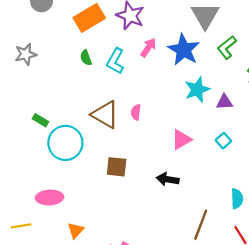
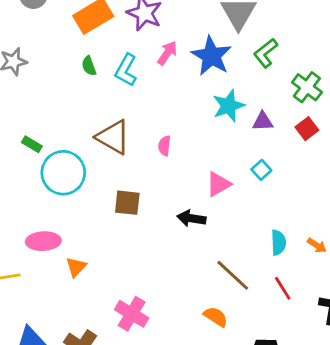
pink semicircle: (136, 112) -> (164, 146), moved
pink triangle: (181, 140) -> (219, 184), moved
brown line: (201, 225) -> (233, 275), turned -68
orange triangle: (76, 230) -> (76, 267), moved

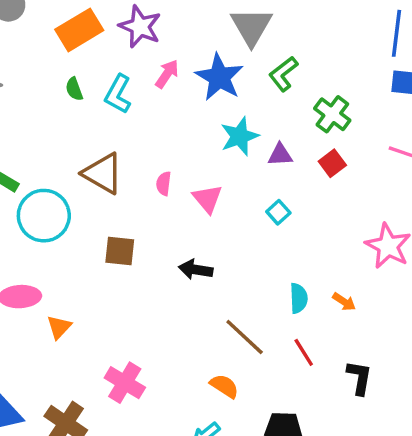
pink triangle: (219, 184) -> (207, 199), moved, turned -40

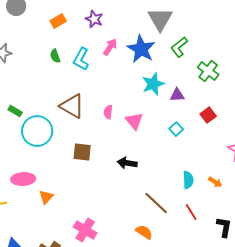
purple star: (140, 27) -> (94, 19), size x0.7
orange rectangle: (79, 30) -> (58, 21), size x0.6
red square: (332, 163) -> (208, 115), moved

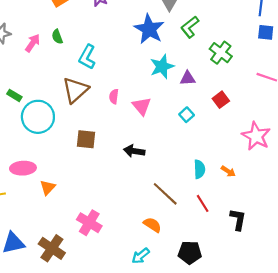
pink arrow: (110, 47) -> (33, 43), moved
cyan L-shape: (81, 59) -> (87, 57), moved
brown triangle: (72, 106) -> (75, 90), turned 48

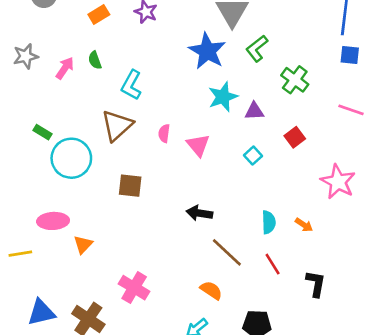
black arrow: (134, 151) -> (199, 213), moved

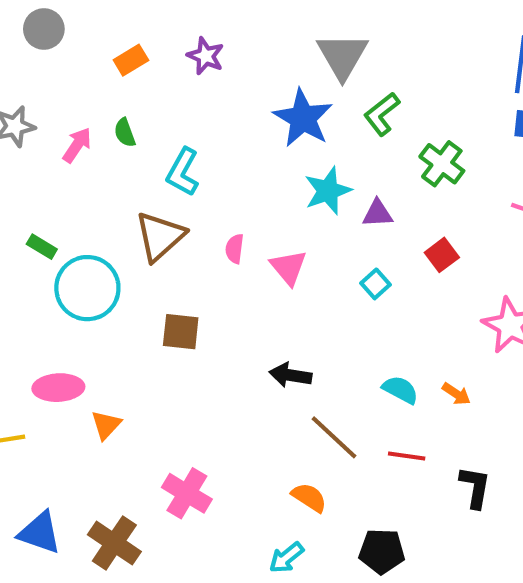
cyan semicircle: (269, 222) -> (400, 390), turned -60
red line: (273, 264) -> (407, 456), turned -50
blue triangle: (41, 312) -> (40, 533), turned 32

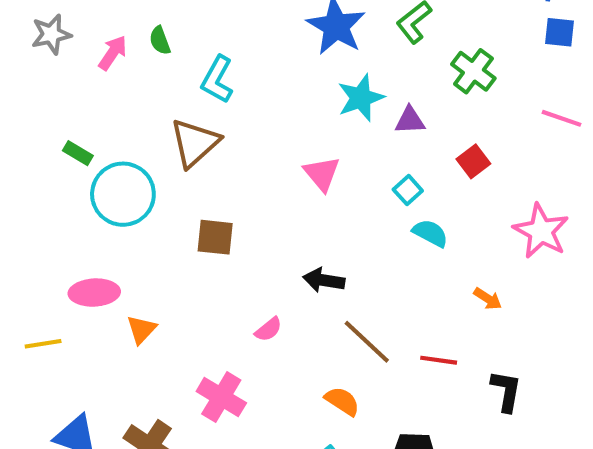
pink semicircle: (235, 249) -> (268, 329), moved, turned -136
cyan semicircle: (400, 390) -> (430, 233), moved

